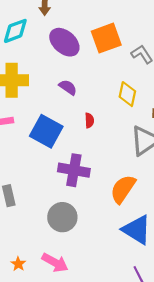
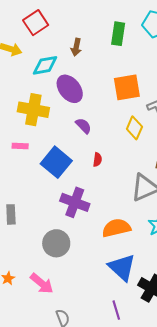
purple ellipse: (64, 42) -> (70, 89), moved
yellow diamond: (127, 94) -> (134, 128), moved
orange semicircle: (123, 189) -> (116, 228), turned 32

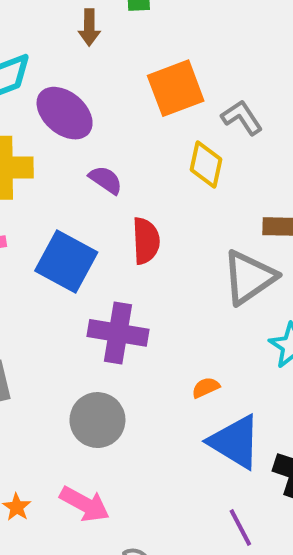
brown arrow: (76, 47) -> (89, 27), moved
red semicircle: (97, 160) -> (146, 241), size x1.6
orange semicircle: (116, 228) -> (206, 388), moved, size x0.5

